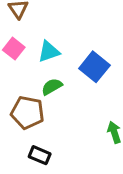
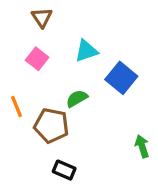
cyan triangle: (49, 52) -> (86, 51), moved

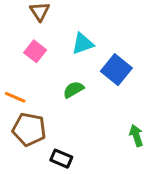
orange line: (16, 106) -> (15, 97), turned -45
brown pentagon: (51, 126) -> (29, 129), moved

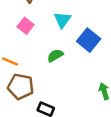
cyan triangle: (83, 44) -> (62, 20), turned -36

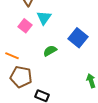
cyan triangle: (62, 20) -> (44, 18), moved

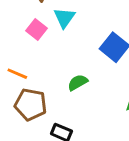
green semicircle: (50, 51) -> (78, 82), moved

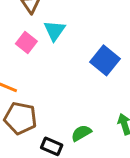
green semicircle: (78, 82) -> (81, 133), moved

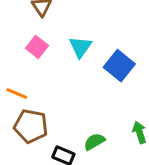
cyan triangle: (55, 31) -> (80, 47), moved

